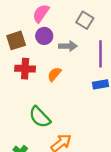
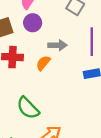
gray arrow: (68, 46) -> (57, 45), moved

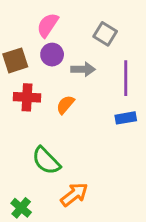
gray arrow: (57, 45) -> (83, 69), moved

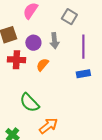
purple circle: (52, 55) -> (33, 43), moved
gray arrow: (83, 69) -> (54, 41), turned 84

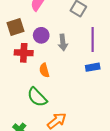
gray arrow: (54, 41) -> (63, 43), moved
orange semicircle: (42, 65) -> (44, 70), moved, turned -56

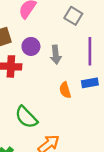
orange semicircle: (44, 70) -> (65, 90), moved

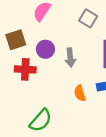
green semicircle: (26, 117) -> (41, 120), turned -95

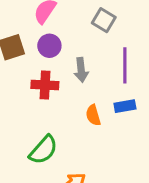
purple circle: (45, 49) -> (49, 46), moved
red cross: (25, 69) -> (45, 85), moved

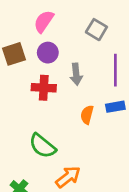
orange semicircle: (93, 115) -> (87, 115), turned 30
green semicircle: (43, 150) -> (42, 146), turned 88

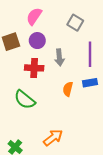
green semicircle: (42, 146) -> (25, 100), moved

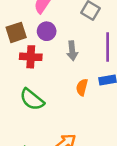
red cross: (34, 68) -> (31, 57), moved

